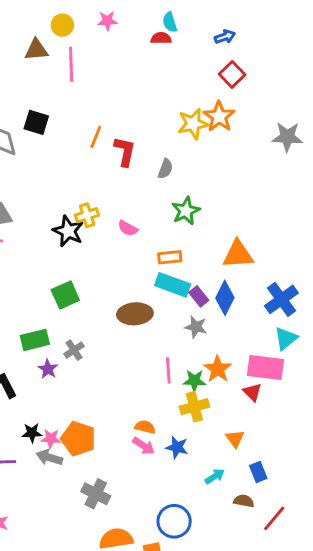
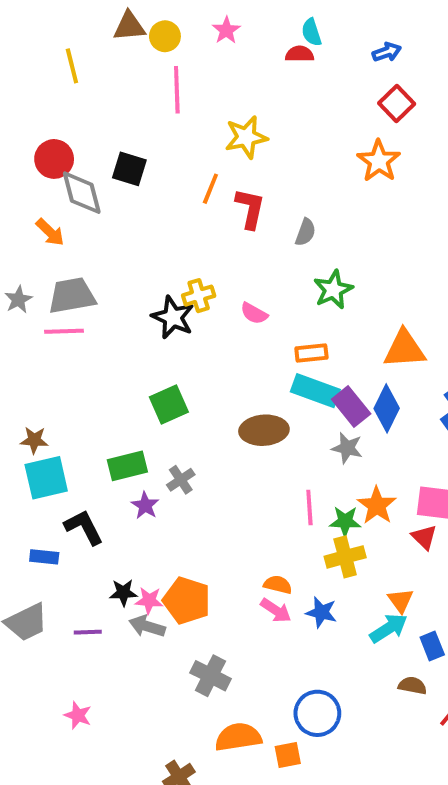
pink star: (107, 21) -> (226, 30), turned -30
brown triangle: (36, 50) -> (129, 26), moved
yellow star: (193, 124) -> (246, 137), moved
purple rectangle: (199, 296) -> (351, 406), size x1.4
cyan arrow: (215, 476) -> (389, 628), moved, size x1.4

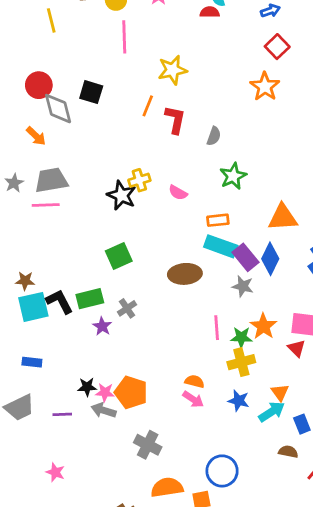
black L-shape: (84, 527) -> (59, 301), moved
blue star: (321, 612) -> (239, 401), moved

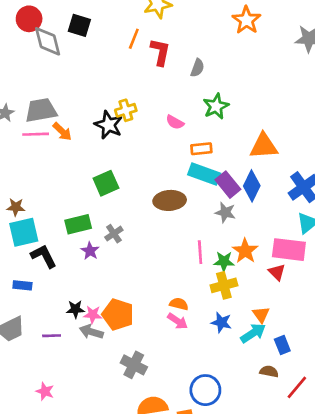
orange arrow: (36, 136) -> (62, 132), moved
pink semicircle: (178, 193) -> (175, 122), moved
black L-shape: (59, 301) -> (44, 256), moved

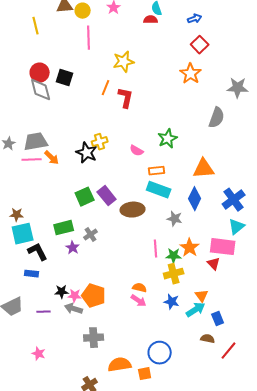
red circle: (29, 19) -> (40, 73), moved
gray semicircle: (197, 68) -> (217, 118), moved, size x1.5
purple rectangle: (228, 185) -> (107, 196), moved
blue rectangle: (22, 285) -> (32, 274), moved
gray cross: (134, 365) -> (94, 338), moved, turned -30

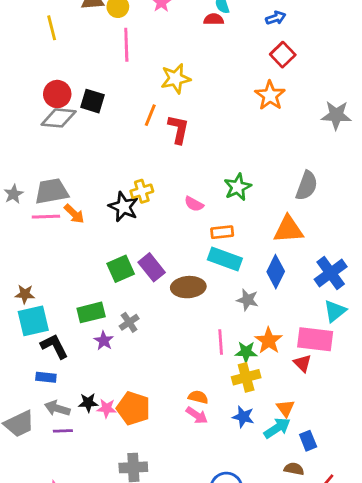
gray diamond: (41, 90) -> (59, 118), turned -70
gray semicircle: (217, 118) -> (307, 186), moved
gray arrow: (74, 309) -> (57, 408), moved

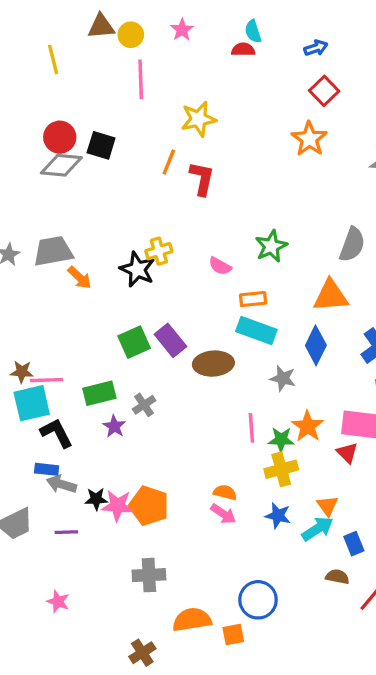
pink line: (46, 217) -> (47, 380), moved
gray arrow: (57, 408) -> (61, 484), moved
pink star: (107, 408) -> (118, 506), size x1.4

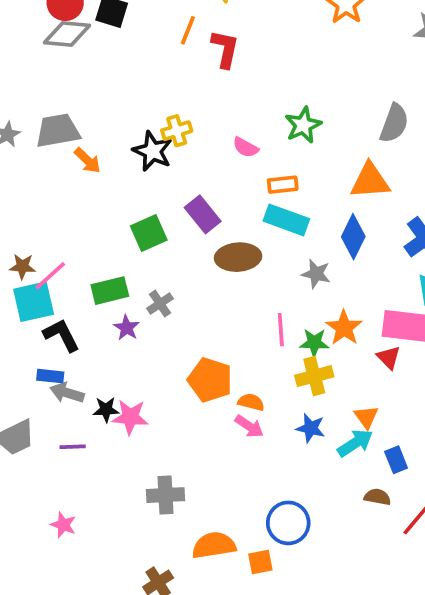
purple rectangle: (170, 340) -> (203, 214), moved
pink line: (47, 380) -> (50, 276), turned -40
orange pentagon: (149, 506) -> (210, 380), moved

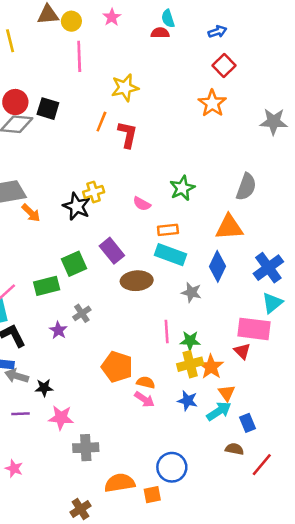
green rectangle: (110, 291) -> (47, 286), moved
orange star: (344, 328) -> (211, 367), moved
pink star: (130, 417) -> (61, 418), moved

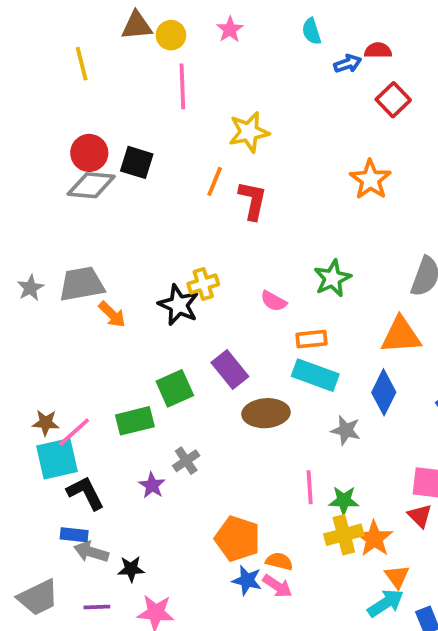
blue arrow: (217, 32) -> (348, 64), moved
red semicircle: (160, 33) -> (378, 50), moved
orange star: (212, 103) -> (370, 180), moved
blue star: (187, 401) -> (247, 580), moved

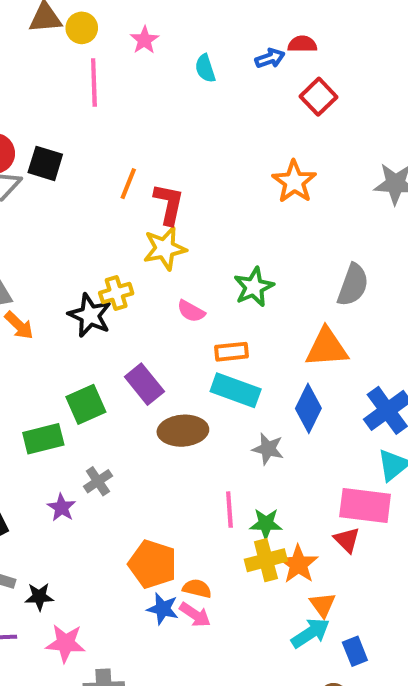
pink star: (230, 29) -> (144, 40), moved
cyan semicircle: (312, 31) -> (205, 68), moved
yellow star: (249, 132) -> (165, 248), moved

